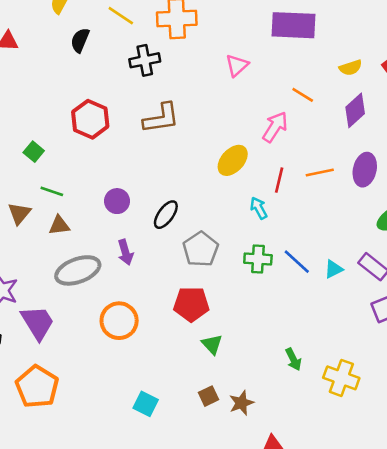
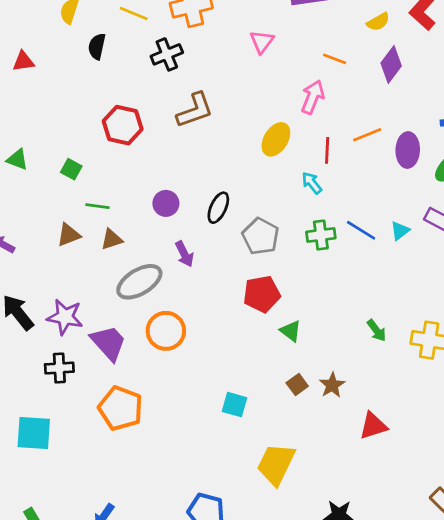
purple ellipse: (365, 170) -> (408, 150), moved
brown triangle: (19, 213) -> (69, 235), turned 40
orange circle: (119, 321) -> (166, 331), moved

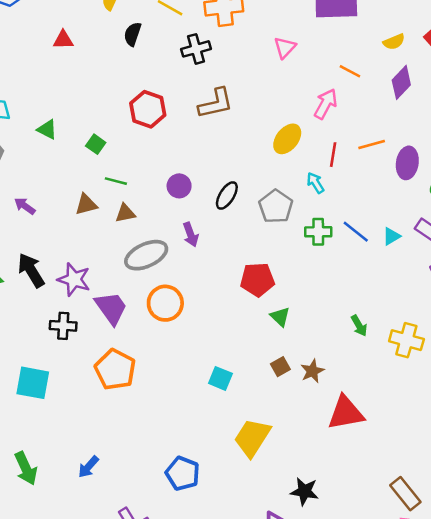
gray pentagon: (261, 236) -> (276, 206), moved
red triangle: (373, 426) -> (346, 413), size x1.4

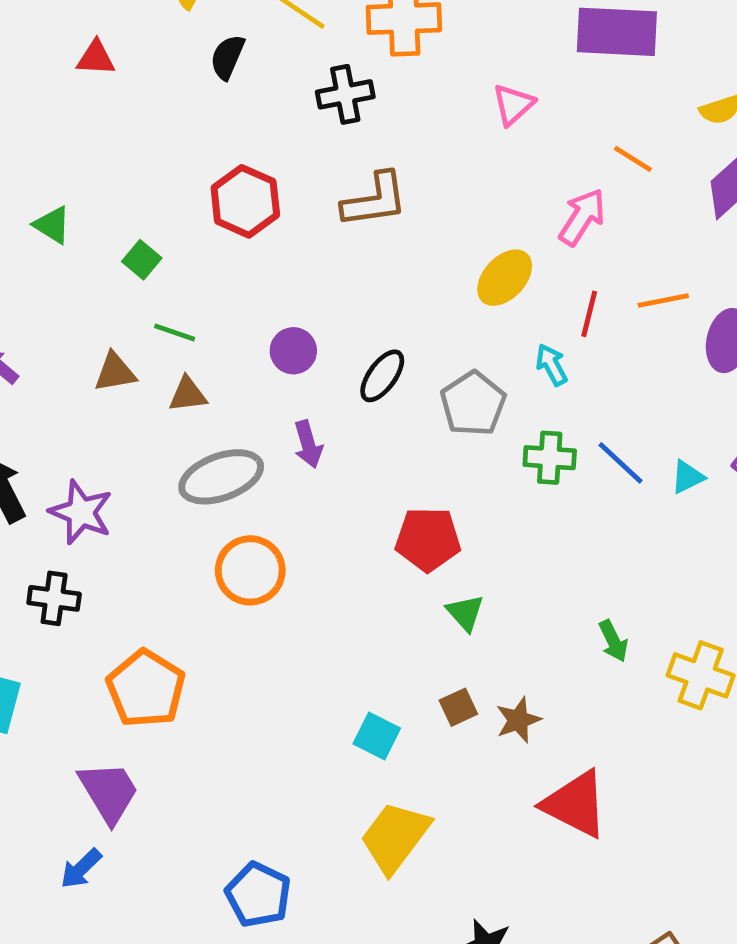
purple trapezoid: (111, 308) -> (109, 792), moved
cyan square: (220, 378) -> (377, 736), moved
red triangle: (346, 413) -> (575, 804), turned 33

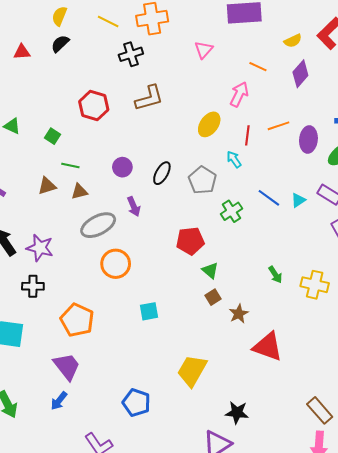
black semicircle: (227, 57) -> (60, 44), moved, turned 30
green cross: (550, 458) -> (231, 211), moved, turned -30
brown square: (458, 707) -> (213, 297), moved
cyan square: (377, 736) -> (149, 311), moved, turned -30

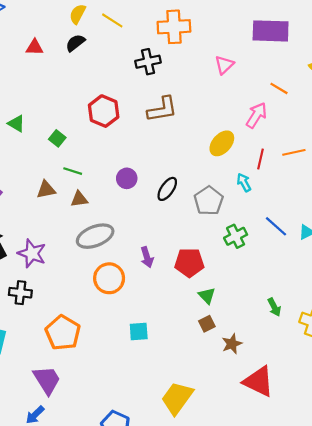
yellow line: (108, 22) -> (112, 20), moved
purple arrow: (134, 206) -> (147, 257), moved

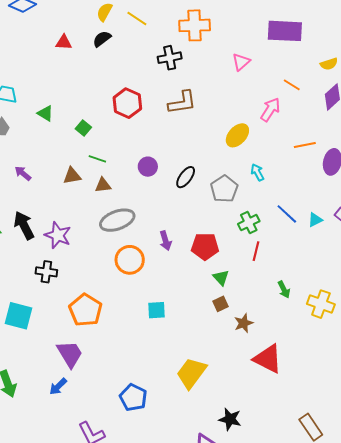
red line: (260, 159) -> (256, 251), moved

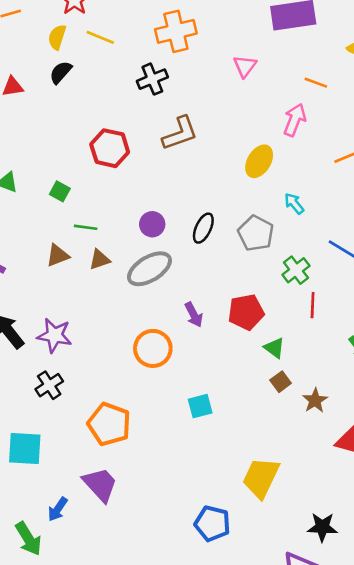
gray ellipse: (117, 220) -> (149, 269), moved
black cross: (46, 272) -> (49, 385), turned -30
blue arrow: (58, 386) -> (58, 509), moved
blue pentagon: (133, 397) -> (212, 523), moved

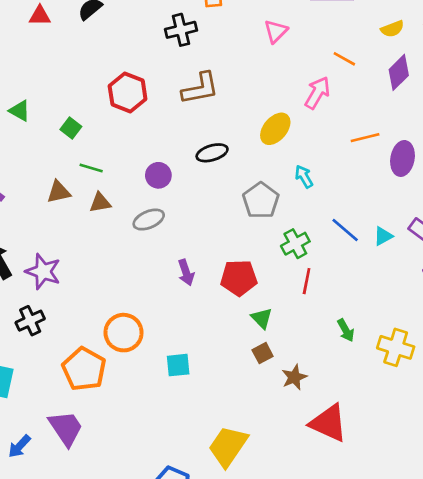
black ellipse: (203, 228) -> (212, 153), moved, turned 40
gray ellipse: (149, 269) -> (149, 220), size x0.7
orange circle: (153, 348) -> (124, 333), moved

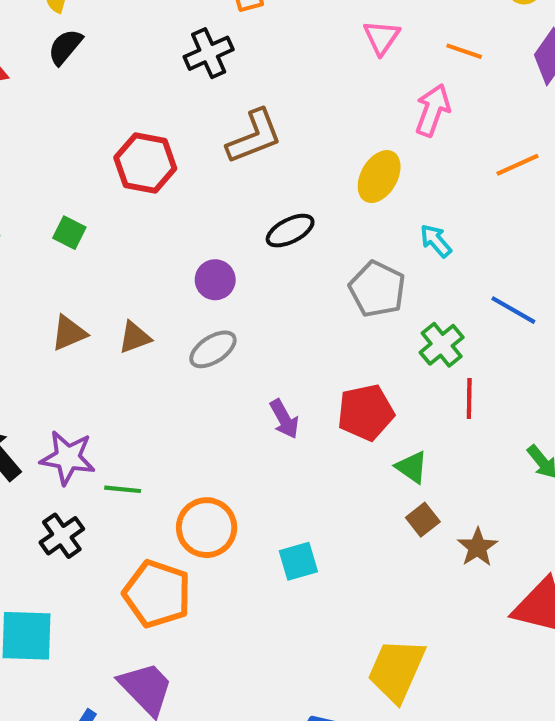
pink triangle: (276, 31) -> (382, 37), moved
green line: (91, 168) -> (123, 489), moved

